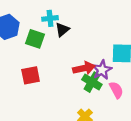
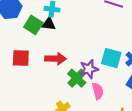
black triangle: (62, 30) -> (49, 24), moved, turned 32
red arrow: (84, 68) -> (56, 59), moved

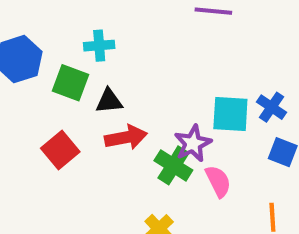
black triangle: (49, 24) -> (109, 101), moved
red square: (21, 58) -> (60, 150), turned -30

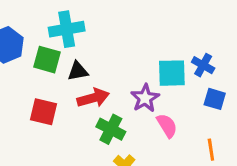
cyan cross: (99, 46) -> (67, 29), size x1.5
red square: (60, 150) -> (44, 112), turned -32
green cross: (173, 165) -> (111, 129), moved

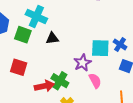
cyan cross: (67, 29) -> (36, 16), turned 30
black triangle: (78, 71) -> (52, 38), moved
red arrow: (93, 98) -> (44, 86), moved

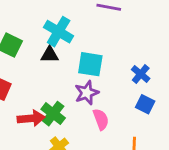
cyan cross: (36, 16) -> (59, 32), moved
cyan square: (100, 48) -> (90, 64), moved

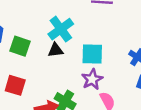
cyan cross: (59, 32) -> (61, 29), turned 30

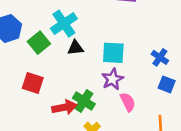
cyan cross: (61, 29) -> (64, 24), moved
green square: (20, 46) -> (39, 43), turned 30

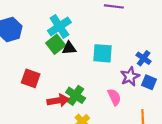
green square: (39, 43) -> (56, 44), moved
purple star: (112, 79) -> (130, 76), moved

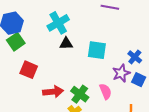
green square: (56, 44) -> (16, 42), moved
green cross: (76, 95) -> (80, 94), moved

